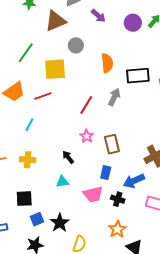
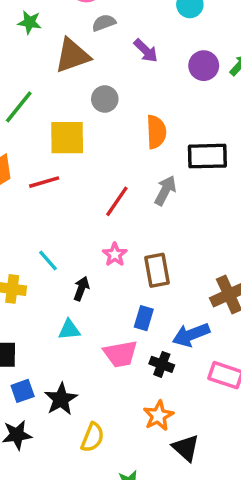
cyan line: (30, 125) -> (48, 260), moved, turned -72
black arrow: (68, 157) -> (81, 289), turned 56

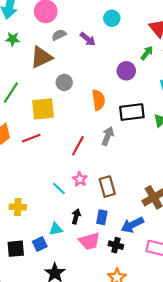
purple arrow: (146, 51) -> (88, 39), moved
purple circle: (204, 66) -> (126, 71), moved
cyan line: (48, 260) -> (59, 188), moved
black arrow: (81, 289) -> (76, 216), moved
blue square: (23, 391) -> (40, 244), moved

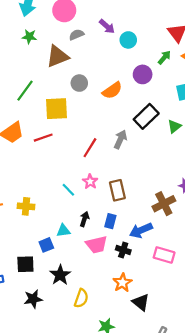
cyan circle: (112, 18) -> (128, 40), moved
purple arrow: (88, 39) -> (107, 26), moved
orange semicircle: (98, 100) -> (112, 90), moved, turned 60
black rectangle: (132, 112) -> (146, 116), turned -40
black square: (16, 249) -> (25, 264), moved

